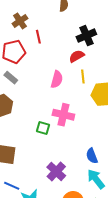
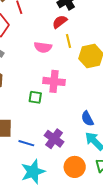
pink semicircle: (57, 79) -> (43, 47), turned 90
blue line: (12, 186) -> (26, 143), moved

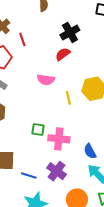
yellow line: (68, 41) -> (68, 98), moved
pink cross: (54, 81) -> (59, 139), moved

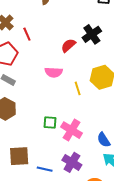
black cross: (70, 32) -> (92, 34), moved
pink cross: (59, 139) -> (72, 130), turned 30

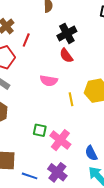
red line: (27, 34) -> (26, 40), turned 40
black cross: (92, 34) -> (67, 33), moved
red semicircle: (68, 45) -> (66, 56), turned -91

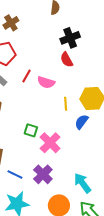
red line: (26, 40) -> (26, 76), moved
blue semicircle: (91, 153) -> (82, 122), moved, turned 56

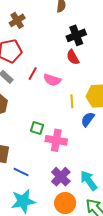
pink cross: (50, 143) -> (56, 140), turned -35
purple cross: (43, 174) -> (61, 177), moved

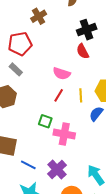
brown cross: (17, 20) -> (39, 16), moved
red line: (33, 74) -> (59, 95), moved
purple cross: (61, 177) -> (57, 170), moved

